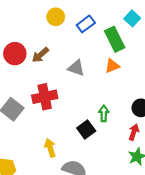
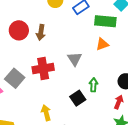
green rectangle: (115, 39) -> (105, 21), turned -60
brown arrow: (40, 55) -> (41, 32), turned -42
gray triangle: (76, 68) -> (75, 59), moved, turned 35

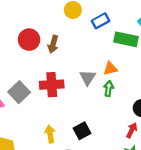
orange triangle: (102, 44) -> (110, 68), moved
green arrow: (93, 85) -> (109, 89), moved
black square: (78, 98) -> (82, 131), moved

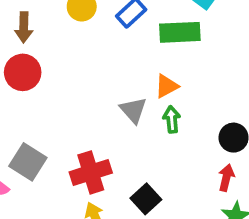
brown arrow: (53, 44) -> (24, 27), moved
red cross: (52, 85) -> (91, 172), moved

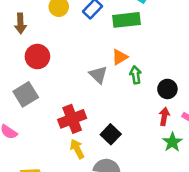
red circle: (23, 72) -> (37, 57), moved
green arrow: (172, 119) -> (136, 75), moved
gray square: (28, 162) -> (26, 94), moved, turned 30

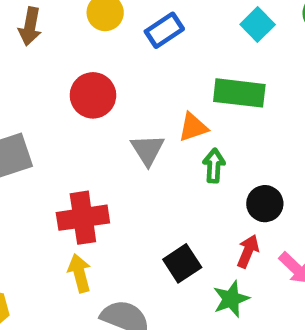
green rectangle: (126, 20) -> (239, 93), moved
red circle: (37, 57) -> (93, 95), moved
black square: (111, 134) -> (182, 263), moved
green star: (172, 142) -> (231, 299), moved

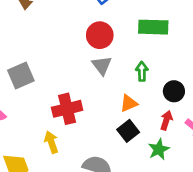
red circle: (93, 95) -> (100, 35), moved
orange triangle: (193, 127) -> (129, 103), moved
yellow arrow: (79, 273) -> (51, 142), moved

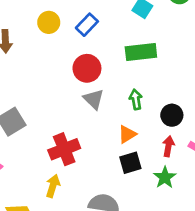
black square: (128, 131) -> (130, 163), turned 30
yellow arrow: (51, 142) -> (53, 186), turned 45

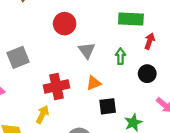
red circle: (87, 68) -> (65, 24), moved
orange triangle: (127, 134) -> (94, 83), moved
red arrow: (168, 146) -> (150, 41), moved

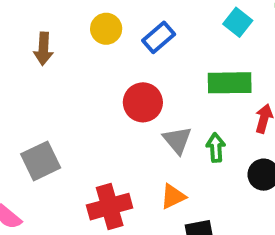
red circle: (65, 24) -> (143, 102), moved
gray triangle: (87, 50) -> (177, 140), moved

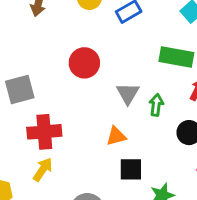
red circle: (143, 102) -> (84, 63), moved
red cross: (110, 207) -> (44, 132), moved

